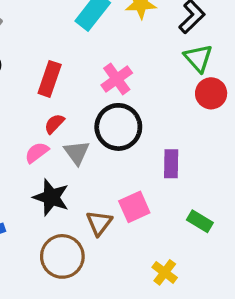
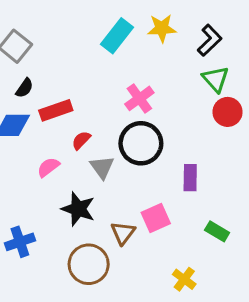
red rectangle: (50, 79) -> (56, 110), moved, turned 52
pink semicircle: (37, 153) -> (48, 167), moved

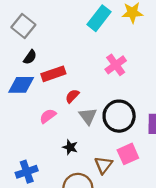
black circle: (141, 143) -> (119, 116), moved
black star: (78, 209) -> (70, 147), size x0.6

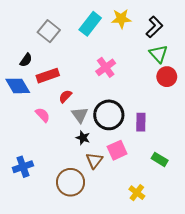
gray square: (23, 26) -> (49, 31), moved
blue diamond: (21, 85) -> (18, 86), turned 60
pink semicircle: (48, 116) -> (43, 115), turned 84
black star: (70, 147) -> (83, 138), moved

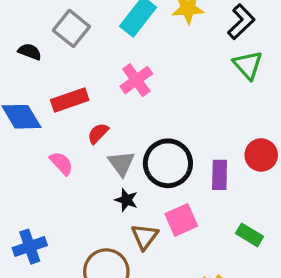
black semicircle: (26, 60) -> (30, 52), moved, turned -104
pink cross: (106, 67) -> (136, 80), moved
red circle: (167, 77) -> (261, 155), moved

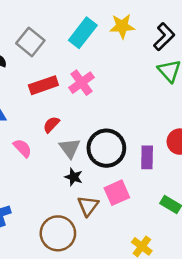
red rectangle: (70, 100) -> (43, 85), moved

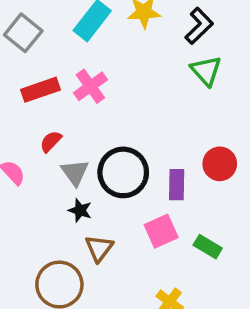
pink square: (117, 193) -> (161, 231), moved

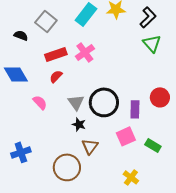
red semicircle: (51, 141) -> (56, 76), moved

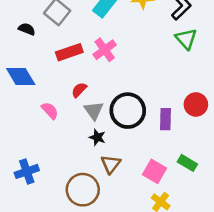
red semicircle: (56, 76) -> (79, 90), moved
pink square: (126, 136) -> (155, 171), moved, turned -36

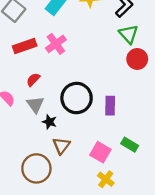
red circle: (196, 104) -> (137, 59), moved
gray triangle: (94, 111) -> (35, 105), moved

